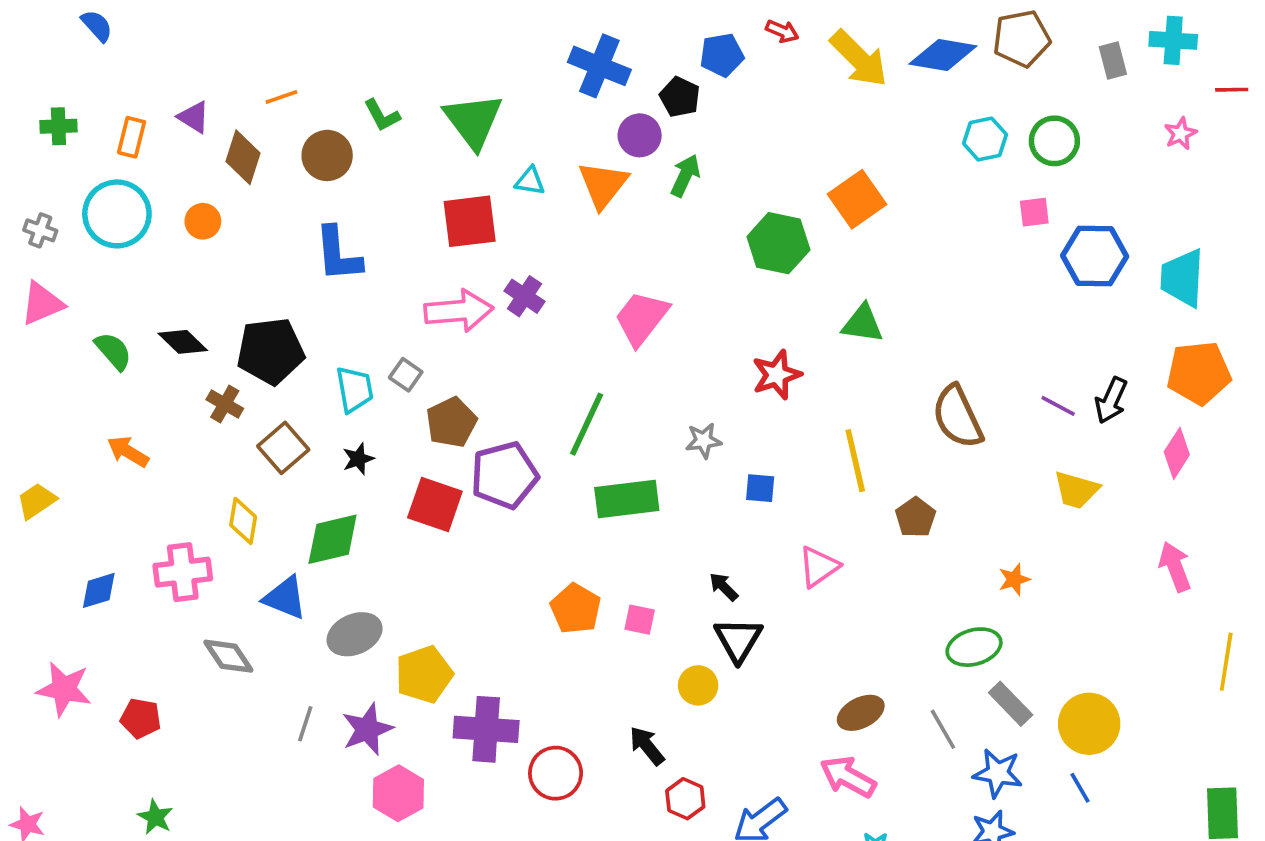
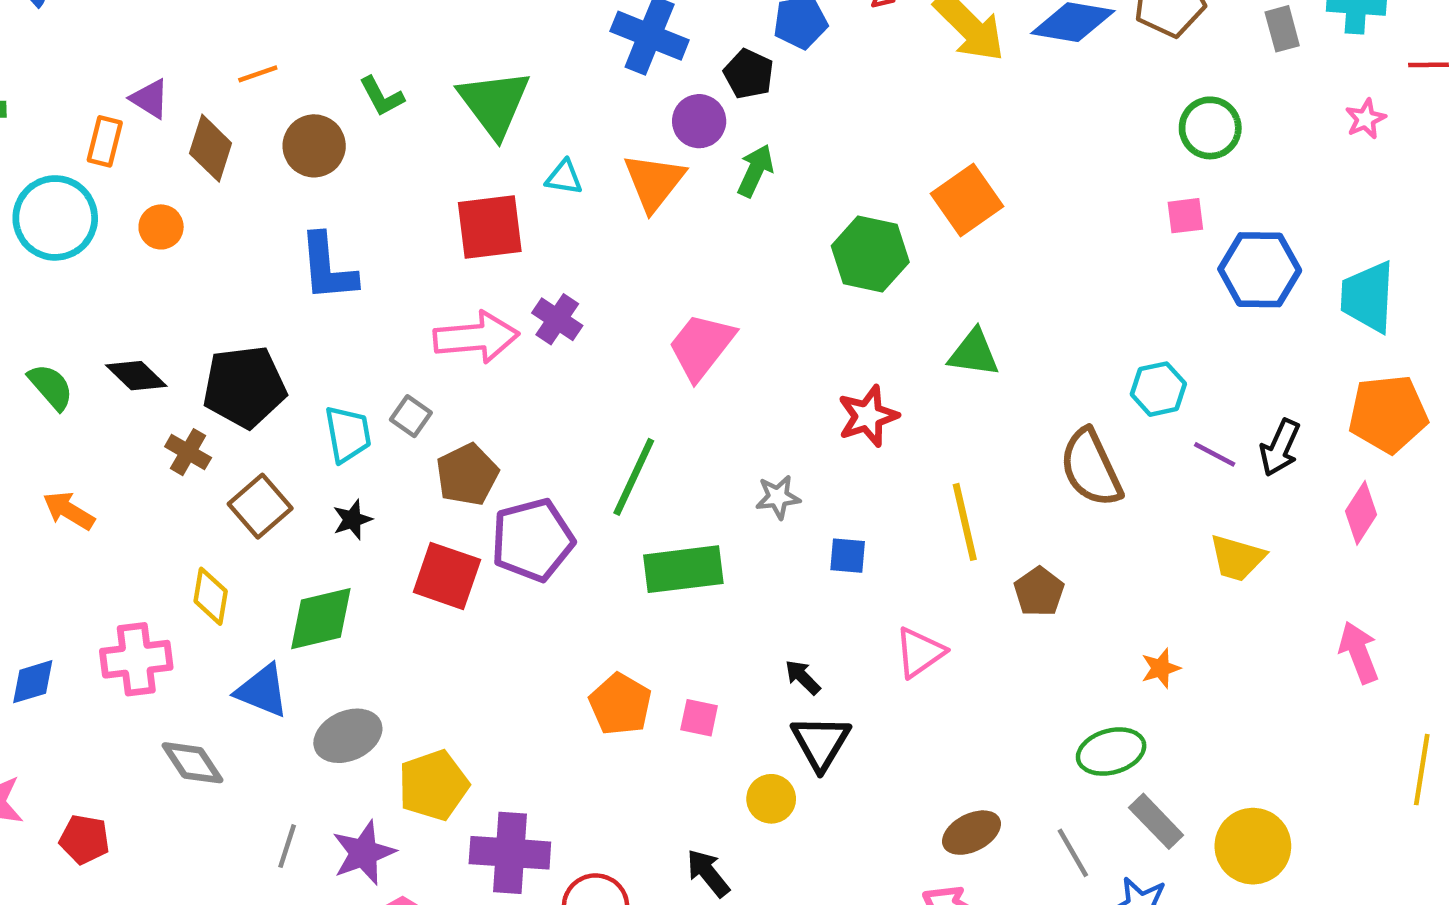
orange rectangle: (132, 137) -> (105, 141), moved
cyan hexagon: (985, 139) -> (1158, 389), moved

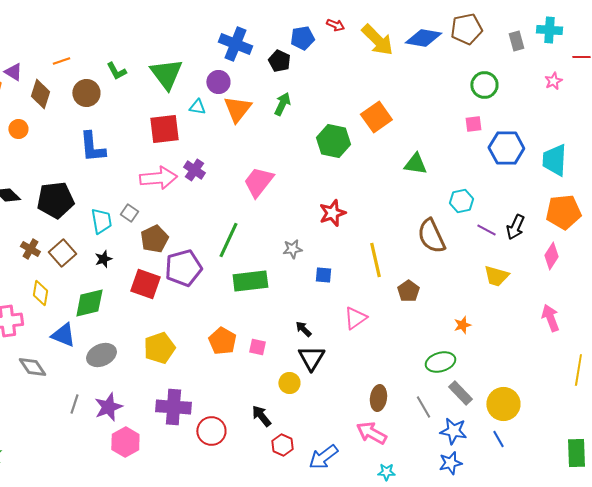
purple circle: (699, 121) -> (218, 82), moved
green triangle: (974, 353) -> (415, 164), moved
brown cross: (188, 452) -> (30, 249), moved
yellow pentagon: (433, 785) -> (159, 348), moved
brown ellipse: (972, 833) -> (378, 398), turned -55

